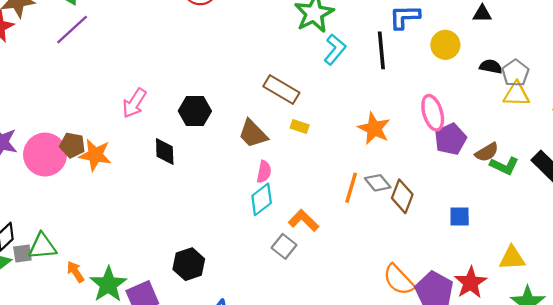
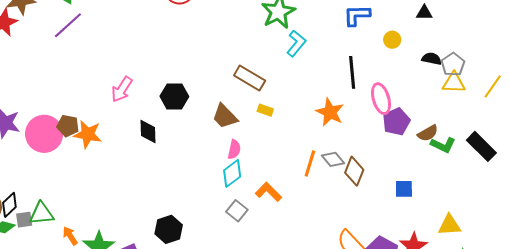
yellow circle: (445, 45) -> (392, 40), size x0.7
black line: (381, 50) -> (352, 72), moved
gray square: (284, 246) -> (237, 211), moved

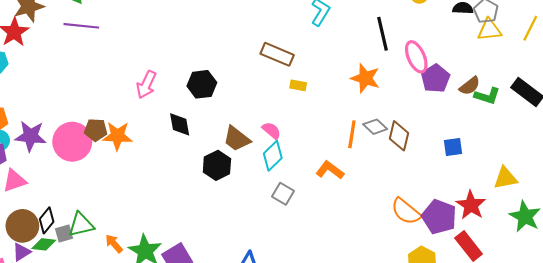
purple line: (68, 25) -> (81, 26), turned 56
brown trapezoid: (225, 116) -> (237, 139), moved
pink semicircle: (234, 149) -> (271, 131), turned -54
orange L-shape: (268, 192) -> (330, 170), moved
black hexagon: (169, 229) -> (217, 165), moved

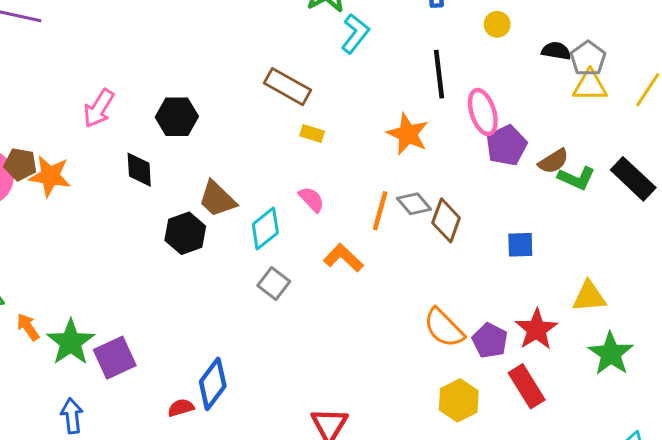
pink semicircle: (271, 131) -> (311, 199), moved
purple pentagon: (439, 217) -> (490, 341), size x0.7

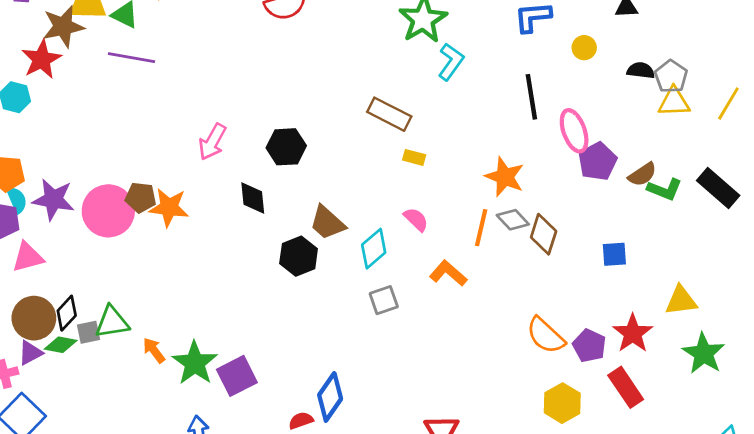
orange star: (408, 134) -> (505, 177), moved
gray square: (274, 284) -> (384, 300), turned 36

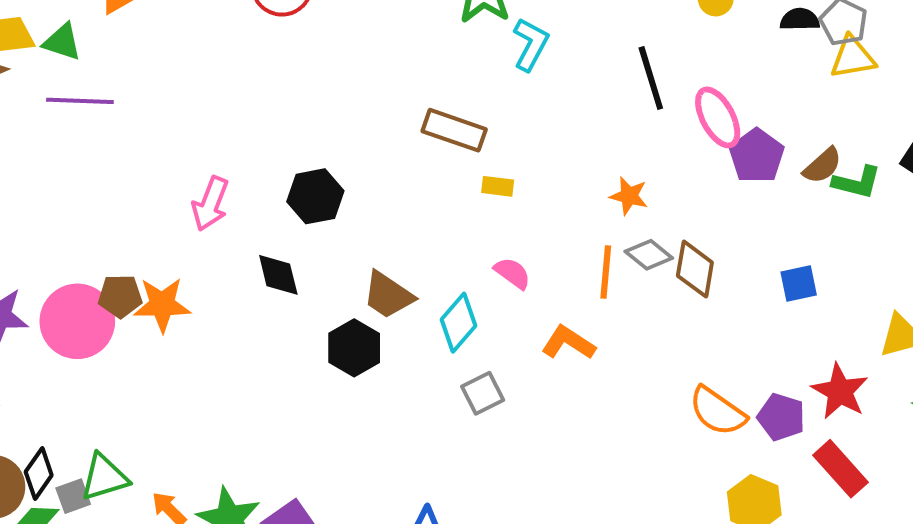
orange star: (505, 177) -> (629, 196), size x0.7

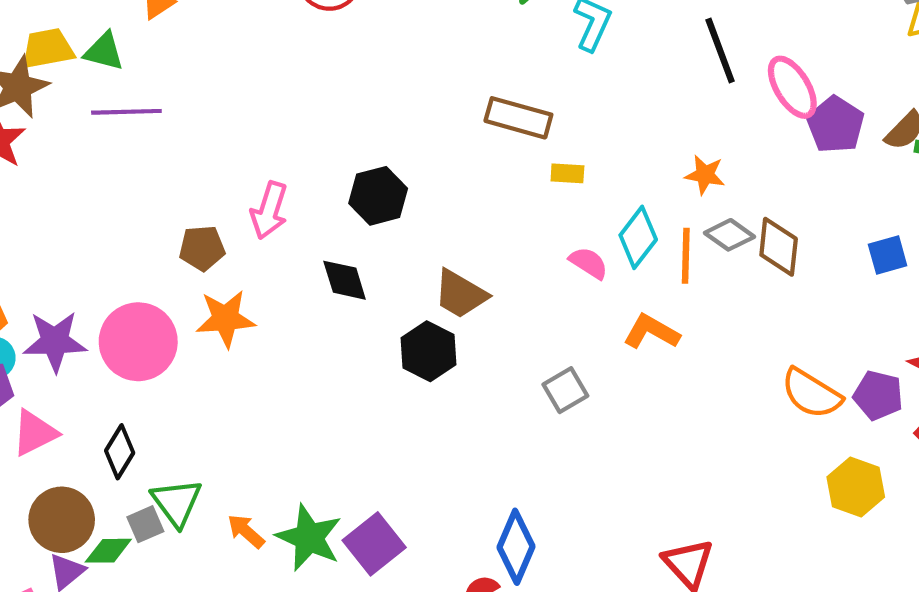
brown pentagon: (120, 296) -> (202, 248), moved
cyan diamond: (458, 323) -> (638, 237), moved
black diamond: (39, 473) -> (120, 452), moved
green triangle: (104, 477) -> (177, 502), turned -46

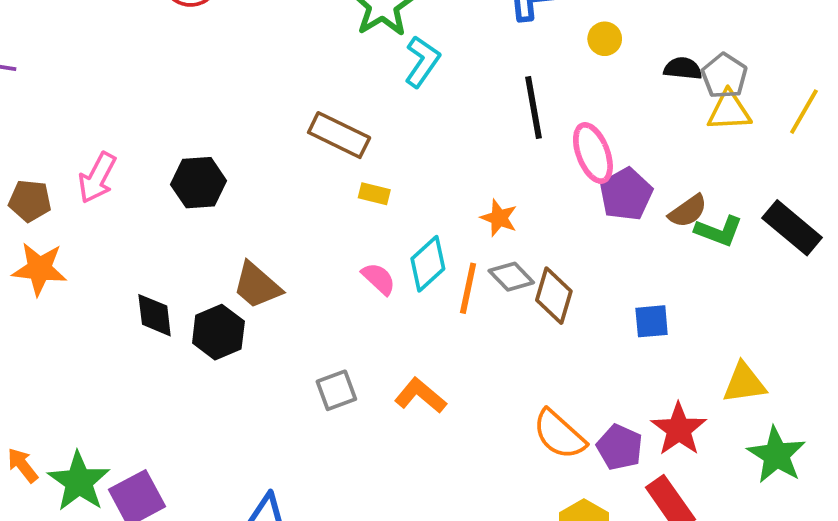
black diamond: (345, 280) -> (155, 315), moved
orange L-shape: (651, 332) -> (420, 396), moved

